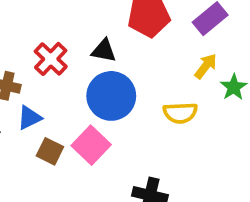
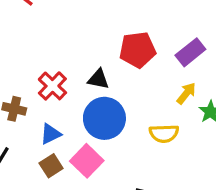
blue triangle: (29, 118) -> (51, 134), moved
brown square: (50, 151) -> (51, 166), turned 30

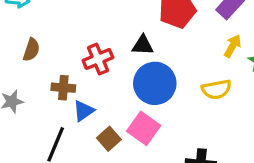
red cross: (52, 86) -> (98, 59), turned 32
blue triangle: (51, 134) -> (84, 111), moved

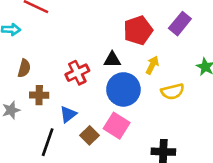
yellow arrow: (233, 46) -> (152, 65), moved
brown cross: (63, 88) -> (39, 95), moved

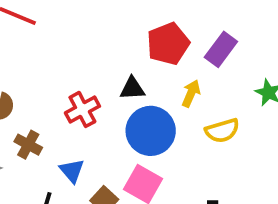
purple rectangle: (180, 24) -> (221, 49), moved
brown cross: (39, 95) -> (28, 145), turned 30
blue triangle: (68, 114) -> (72, 171), turned -30

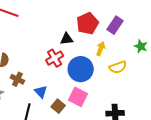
black triangle: (132, 88) -> (67, 39), moved
red cross: (82, 109) -> (55, 58), moved

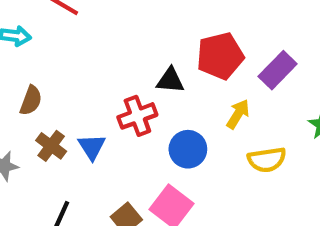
blue circle: (81, 69) -> (188, 149), size x0.7
blue triangle: (41, 92) -> (92, 147), moved

